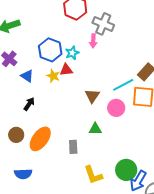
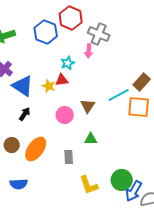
blue hexagon: (50, 50) -> (46, 32), moved
blue triangle: (27, 76) -> (23, 86), size x1.6
pink circle: (116, 108) -> (65, 115), moved

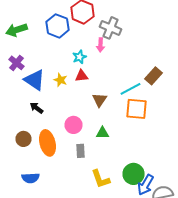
red triangle: (62, 80) -> (82, 76), moved
orange square: (139, 107) -> (136, 109), moved
black arrow: (25, 114) -> (36, 108), turned -88
pink circle: (65, 115) -> (74, 125), moved
orange ellipse: (36, 149) -> (48, 143), turned -50

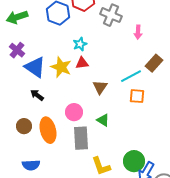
pink arrow: (100, 45) -> (138, 32), moved
yellow star: (60, 80) -> (61, 67), size x1.5
orange square: (136, 109) -> (137, 96), size x0.7
green triangle: (102, 133) -> (103, 120), turned 32
gray rectangle: (80, 151) -> (81, 138), size x1.6

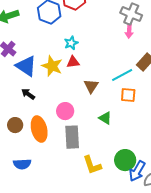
gray cross: (111, 15) -> (131, 14), moved
green triangle: (103, 120) -> (105, 118), moved

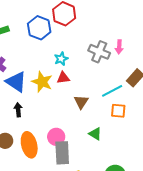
gray cross: (131, 14) -> (99, 52), moved
black arrow: (28, 94) -> (18, 110), turned 48
pink circle: (65, 111) -> (56, 137), moved

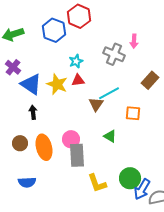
pink arrow: (119, 47) -> (134, 41), moved
cyan line: (112, 91) -> (109, 93), moved

